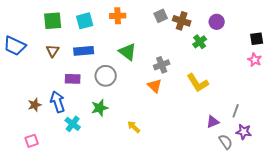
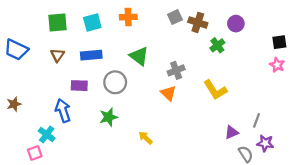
brown star: (35, 105) -> (14, 104), moved
cyan cross: (73, 124) -> (47, 134), moved

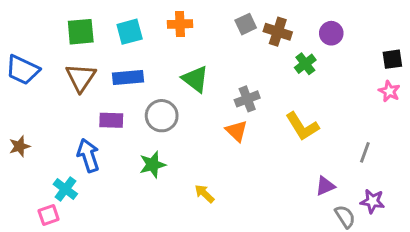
brown triangle: (58, 55) -> (81, 78), size x1.5
gray line: (257, 120) -> (365, 152), moved

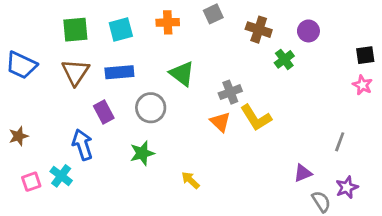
gray square: (246, 24) -> (213, 14), moved
purple rectangle: (111, 120) -> (104, 112), turned 60
yellow L-shape: (302, 126) -> (256, 118), moved
purple star: (373, 201) -> (347, 187), turned -30
pink square: (49, 215) -> (31, 182), moved

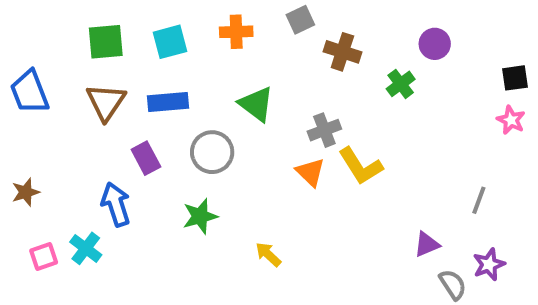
brown cross: (259, 30) -> (342, 52), moved
blue trapezoid: (21, 65) -> (30, 92), turned 44

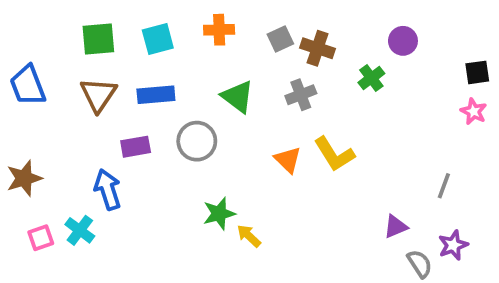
gray square: (300, 20) -> (280, 39), moved
gray cross: (324, 130) -> (301, 95), moved
purple rectangle: (146, 158) -> (136, 147), turned -72
brown star: (26, 192) -> (24, 178), size x1.4
green star: (200, 216) -> (219, 214), moved

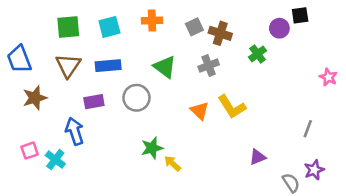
black square: (477, 72) -> (300, 15), moved
brown star: (24, 178) -> (35, 98), moved
purple triangle: (396, 227) -> (258, 157), moved
pink square: (41, 238) -> (30, 151), moved

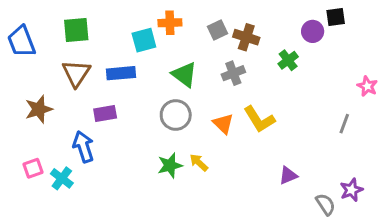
cyan square: (109, 27) -> (144, 40), moved
blue trapezoid: (19, 59) -> (21, 41), moved
gray circle: (136, 98) -> (176, 115), moved
gray line: (308, 129) -> (344, 124), moved
yellow arrow: (173, 163) -> (199, 163), moved

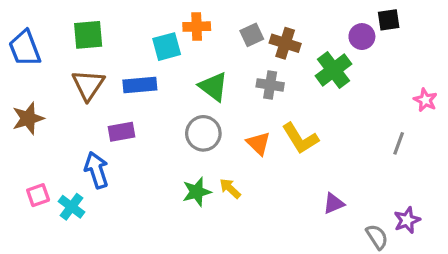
green cross: (288, 60) -> (334, 70), size x1.5
gray cross: (233, 73) -> (270, 85), turned 30
brown star: (39, 109) -> (28, 118), moved

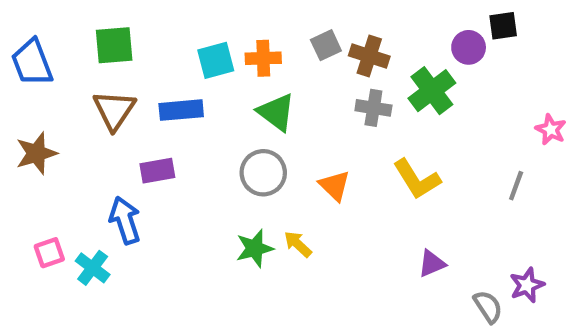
orange cross: (197, 27) -> (263, 58), moved
gray cross: (270, 85) -> (373, 108), moved
yellow L-shape: (300, 138) -> (417, 179), moved

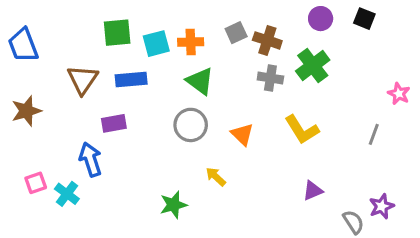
black square: (503, 26) -> (364, 19), turned 30
green square: (114, 45) -> (117, 33), moved
purple circle: (469, 47) -> (321, 19), moved
green star: (255, 248) -> (173, 205), moved

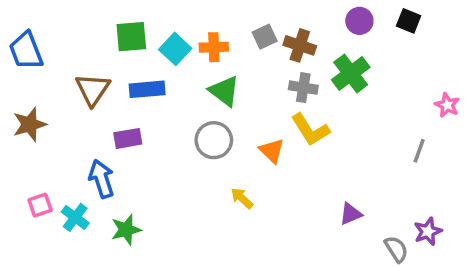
cyan square: (156, 44) -> (175, 49), turned -32
yellow L-shape: (302, 130) -> (310, 130), moved
green star: (173, 205) -> (126, 230), moved

